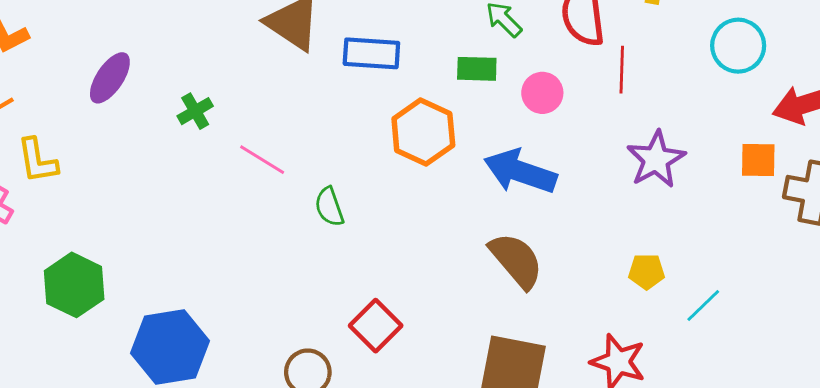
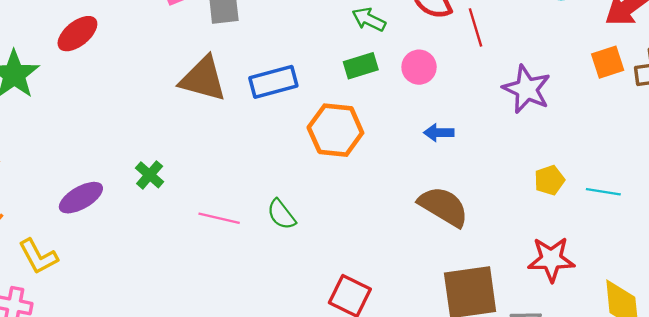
purple ellipse: (110, 78) -> (81, 198), moved, turned 45
pink line: (262, 160) -> (219, 218), moved
blue arrow: (520, 171) -> (439, 133), moved, size x0.5
cyan line: (703, 305) -> (603, 192), turned 72

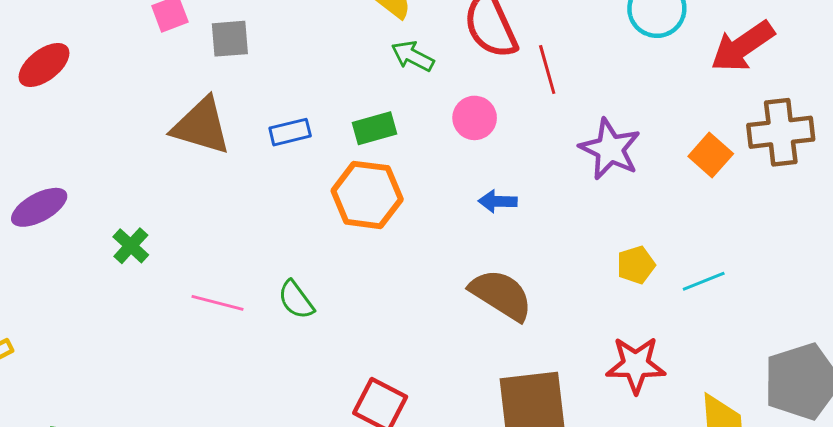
orange square: (608, 62) -> (711, 155), moved, turned -32
green rectangle: (361, 66) -> (375, 128), moved
blue rectangle: (273, 82) -> (290, 132), size x0.7
cyan line: (603, 192) -> (704, 281), turned -32
purple ellipse: (81, 198) -> (39, 207), moved

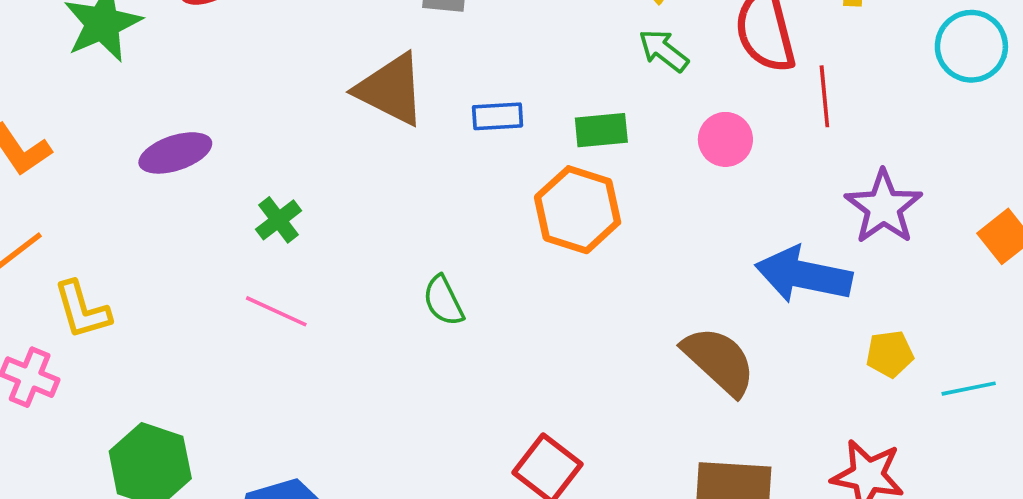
blue arrow: (498, 201) -> (804, 275), moved, size x2.0
green semicircle: (296, 300) -> (443, 301), moved
pink line: (217, 303) -> (276, 311), moved

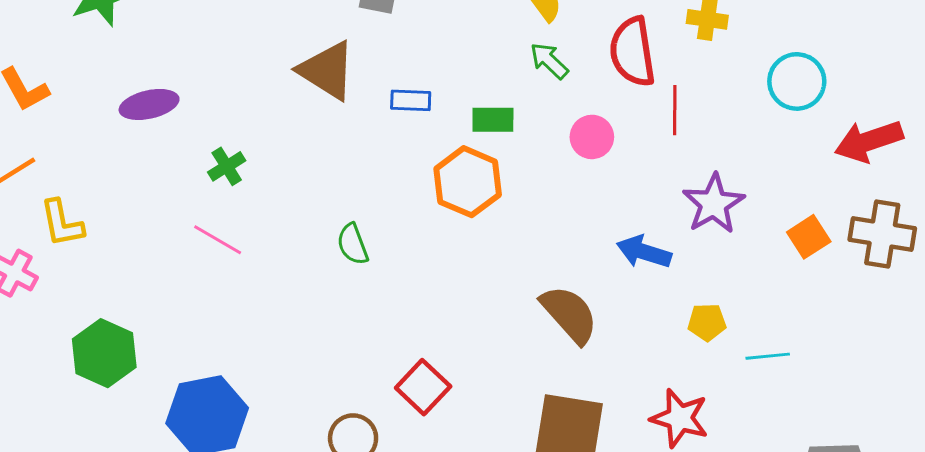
blue arrow: (804, 275) -> (644, 252), size x0.7

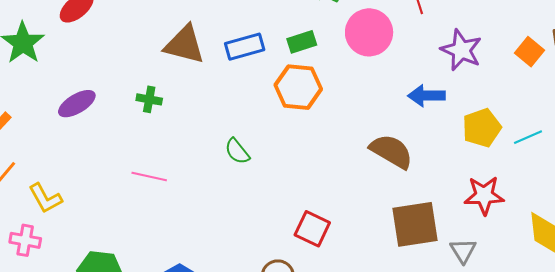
blue rectangle: (411, 100) -> (245, 47), size x1.4
pink circle: (592, 137) -> (369, 32), size x1.6
green cross: (227, 166) -> (149, 99), moved, turned -30
yellow pentagon: (707, 322) -> (482, 128), size x1.5

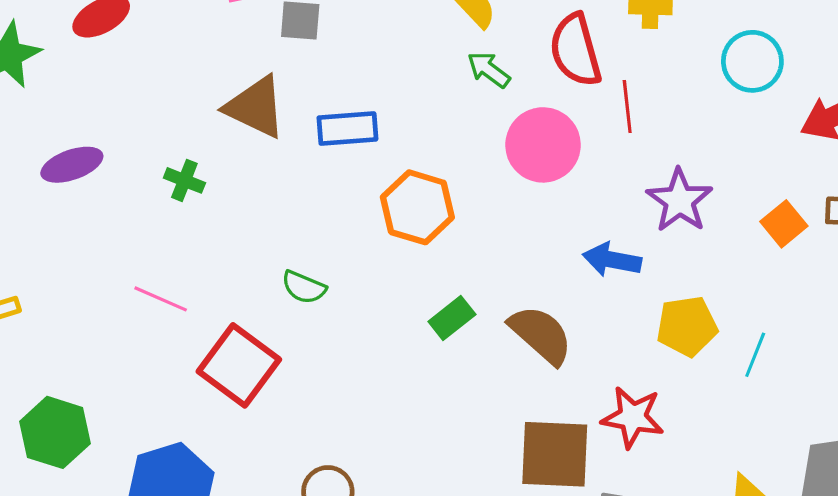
green rectangle: (302, 42) -> (452, 318), moved, turned -32
cyan line: (528, 137) -> (755, 355), turned -56
green semicircle: (237, 151) -> (304, 287), turned -40
red star: (484, 195) -> (633, 417), moved
red square: (312, 229) -> (239, 365), moved, size x1.4

